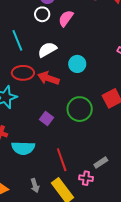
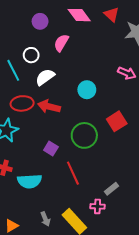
white circle: (42, 14) -> (31, 55), moved
cyan circle: (77, 64) -> (87, 90), moved
red line: (62, 160) -> (73, 173), moved

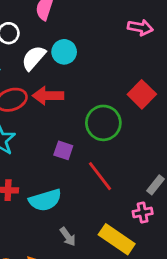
cyan circle: (87, 90) -> (64, 52), moved
gray arrow: (45, 219) -> (68, 237), moved

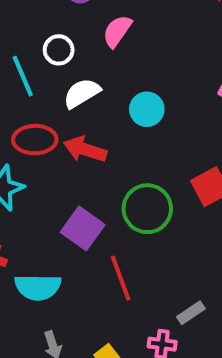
cyan circle: (64, 52) -> (147, 109), moved
purple square: (63, 150) -> (83, 228), size x1.5

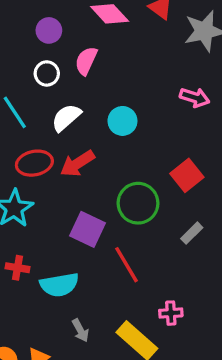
white circle: (59, 50) -> (47, 73), moved
red arrow: (85, 149) -> (77, 164), turned -40
gray rectangle: (191, 313) -> (192, 233), moved

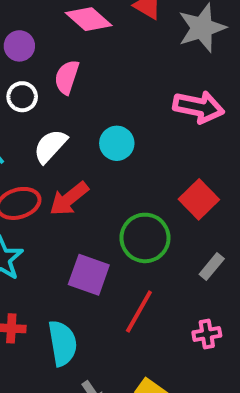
pink arrow: (195, 97) -> (199, 107), size x1.4
red line: (127, 265) -> (139, 311), turned 66
cyan semicircle: (59, 285) -> (62, 343), turned -84
pink cross: (171, 313) -> (207, 334), moved

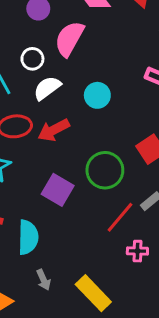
pink semicircle: (67, 77) -> (69, 39), size x1.4
white circle: (22, 97) -> (32, 59), moved
red line: (139, 311) -> (120, 217), moved

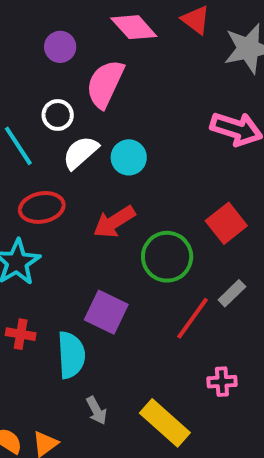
cyan circle: (97, 95) -> (129, 157), moved
red arrow: (54, 130) -> (114, 222), moved
purple square: (58, 190) -> (106, 312), moved
pink cross: (137, 251) -> (222, 382), moved

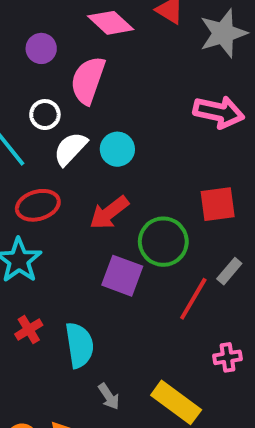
red square: (226, 223) -> (218, 204), turned 36
purple square: (106, 312) -> (122, 276), moved
red cross: (21, 334) -> (29, 330), turned -36

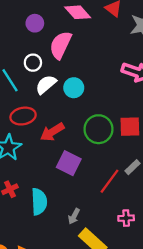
red arrow: (109, 213) -> (52, 132), moved
green circle: (163, 242) -> (99, 129), moved
gray arrow: (109, 397) -> (74, 216), moved, turned 56

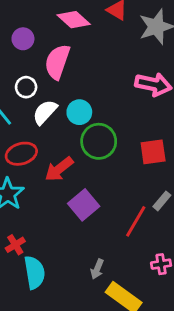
green circle: (99, 129) -> (99, 141), moved
purple square: (69, 163) -> (84, 205), turned 30
cyan semicircle: (39, 202) -> (34, 272), moved

